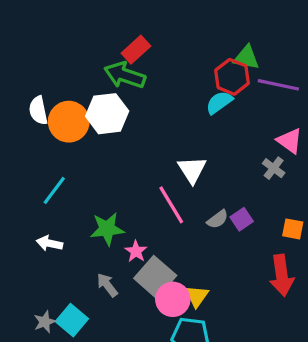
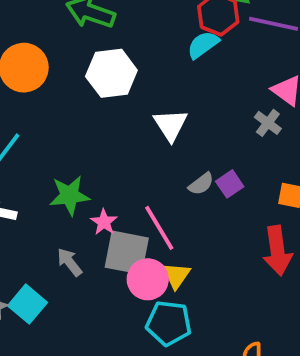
white hexagon: (107, 114) -> (111, 73), moved
pink line: (171, 205) -> (159, 228), moved
gray square: (155, 277) -> (127, 253), turned -30

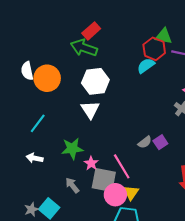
white triangle: (171, 125) -> (90, 110), moved

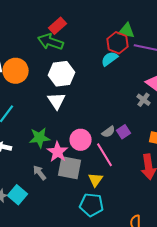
pink star: (91, 163) -> (58, 152), size x1.5
pink line: (122, 166) -> (105, 155), moved
pink circle: (115, 195) -> (81, 140), moved

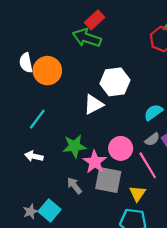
cyan semicircle: (110, 59) -> (153, 112), moved
white hexagon: (62, 74) -> (115, 82), moved
white triangle: (57, 101) -> (94, 104), turned 36

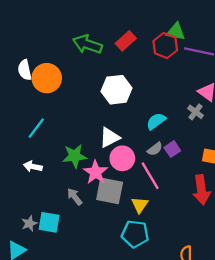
red rectangle: (95, 20) -> (126, 41), moved
white triangle: (94, 104) -> (110, 137), moved
cyan square: (50, 210) -> (49, 222), turned -30

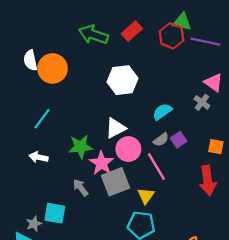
gray square: (110, 191) -> (116, 182), turned -32
gray star: (29, 223) -> (34, 224), moved

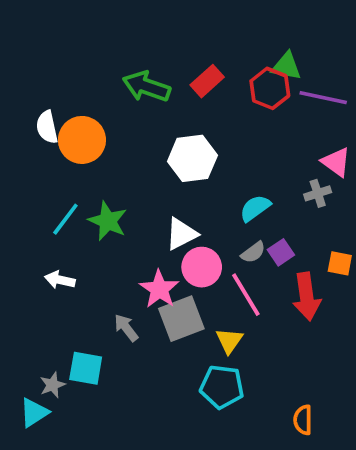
gray cross: (202, 102) -> (318, 193), turned 35
green star: (81, 147) -> (108, 221), moved, turned 30
red arrow: (208, 181) -> (307, 296), moved

